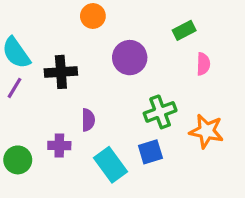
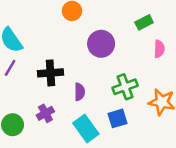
black cross: (61, 72) -> (50, 73), moved
purple semicircle: (88, 120) -> (80, 92), moved
purple cross: (59, 146) -> (45, 113), turned -30

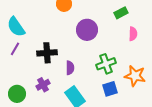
blue square: (118, 118) -> (110, 89), moved

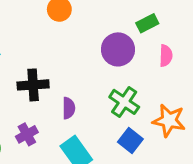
purple circle: (87, 30) -> (118, 49), moved
green cross: (106, 64) -> (124, 102), turned -36
blue square: (110, 89) -> (130, 141), turned -35

